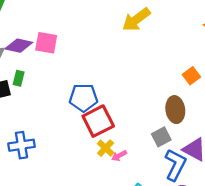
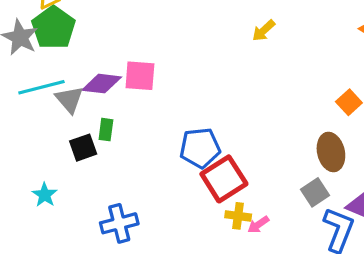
yellow arrow: (136, 20) -> (264, 31), size x0.6
yellow cross: (106, 148) -> (238, 216), turned -30

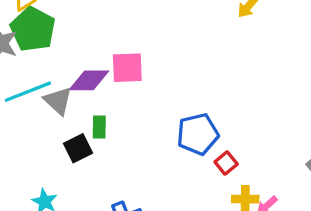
red square: (224, 179) -> (226, 163), size x0.5

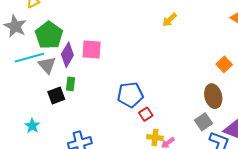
green pentagon: (33, 29) -> (49, 35), moved
purple diamond: (89, 80) -> (67, 55), turned -65

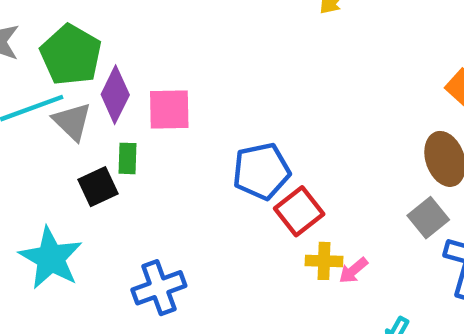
pink square: (92, 49) -> (169, 109), moved
red square: (146, 114) -> (299, 211), size x1.5
cyan star: (32, 126) -> (51, 258), size x1.8

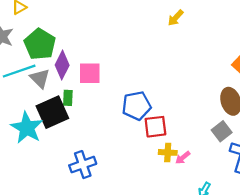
black square: (98, 187) -> (52, 112), size x1.6
red square: (299, 211) -> (155, 127), turned 30
cyan star: (51, 258) -> (27, 128), moved

